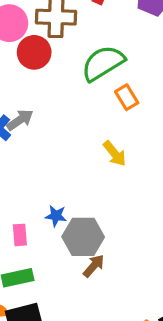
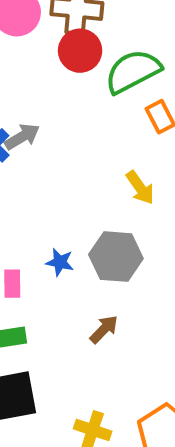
red circle: (34, 52) -> (80, 51), moved
gray hexagon: (83, 237) -> (116, 257), moved

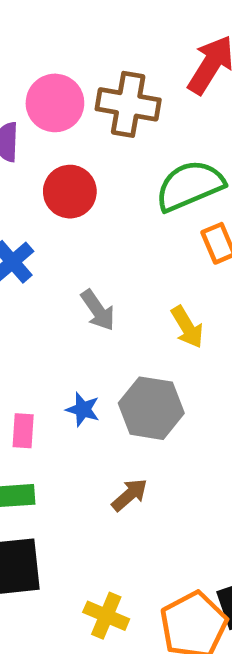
red circle: (80, 51) -> (70, 192), moved
gray arrow: (22, 137) -> (98, 310), moved, turned 81

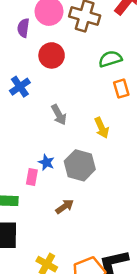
green semicircle: (190, 186) -> (110, 59), size x0.7
pink rectangle: (23, 431) -> (32, 177), moved

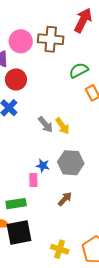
red circle: (52, 55) -> (16, 79), moved
yellow arrow: (102, 128) -> (63, 126), moved

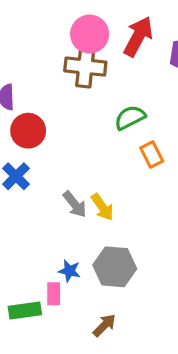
pink circle: (21, 41) -> (90, 34), moved
green rectangle: (16, 204) -> (25, 310), moved

